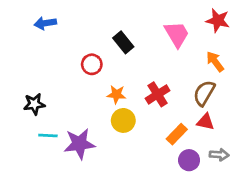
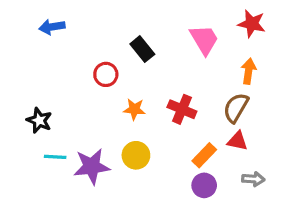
orange arrow: (215, 62) -> (249, 71), turned 45
red cross: (158, 94) -> (182, 109), turned -35
black star: (34, 104) -> (39, 120), turned 30
yellow circle: (123, 120) -> (136, 155), moved
purple circle: (189, 160) -> (204, 185), moved

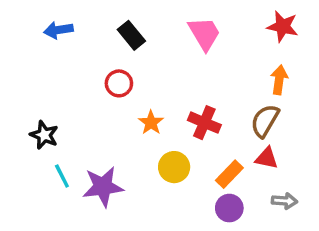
pink trapezoid: (204, 40) -> (204, 34), moved
black rectangle: (142, 49) -> (131, 35), moved
orange star: (134, 109) -> (151, 123), turned 30
yellow circle: (136, 155) -> (174, 167), moved
cyan line: (55, 157) -> (62, 176), turned 60

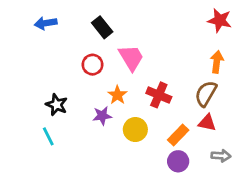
pink trapezoid: (204, 34) -> (131, 58), moved
black star: (44, 135) -> (57, 105), moved
purple star: (103, 187) -> (102, 116), moved, size x0.6

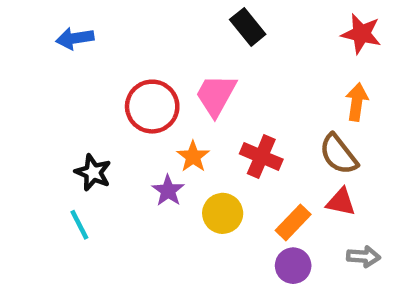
black rectangle: (102, 27) -> (248, 27), moved
pink trapezoid: (131, 58) -> (216, 95), turned -120
red circle: (93, 65) -> (152, 107), size x1.5
brown semicircle: (206, 94) -> (339, 154), turned -68
purple star: (102, 116) -> (168, 191), turned -30

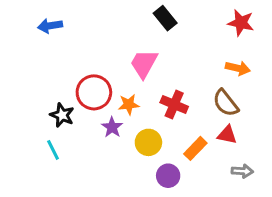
orange arrow: (357, 102) -> (238, 68), turned 95
red circle: (152, 107) -> (94, 92), moved
orange star: (193, 157) -> (129, 105), turned 30
purple circle: (293, 266) -> (168, 176), moved

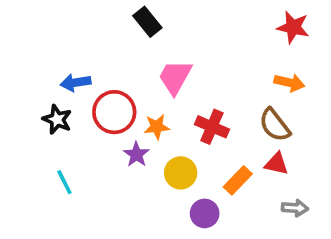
black rectangle: (165, 18) -> (147, 22), moved
blue arrow: (50, 26) -> (76, 83), moved
black star: (62, 115) -> (57, 119), moved

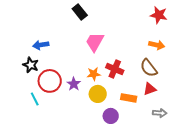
red circle: (114, 112) -> (50, 81), moved
orange star: (157, 127) -> (94, 74), moved
red triangle: (276, 164) -> (150, 89), turned -32
orange rectangle: (238, 180) -> (129, 98), turned 56

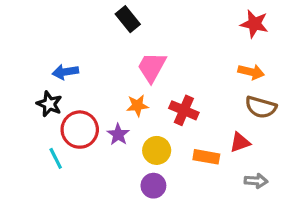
brown semicircle: (149, 68) -> (261, 107), moved, turned -36
orange star: (94, 74) -> (137, 106), moved
purple circle: (111, 116) -> (153, 186), moved

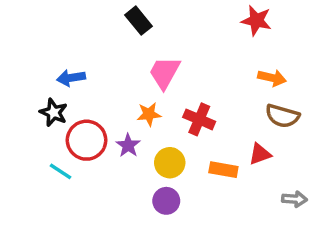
red star: (254, 24) -> (256, 21), moved
cyan line: (56, 158) -> (61, 171), turned -30
gray arrow: (256, 181) -> (295, 199), moved

